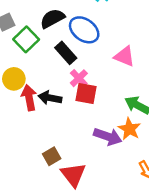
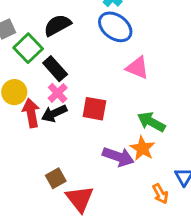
blue ellipse: (84, 30) -> (115, 27), moved
black rectangle: (66, 53) -> (55, 69), moved
pink cross: (79, 78) -> (58, 93), moved
black arrow: (50, 98) -> (54, 113), turned -35

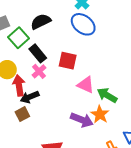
pink triangle: (137, 68) -> (86, 85), moved
red square: (94, 109) -> (68, 61), moved
black arrow: (54, 113) -> (30, 97), moved
brown square: (56, 178) -> (22, 114), moved

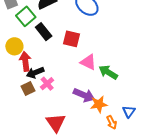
pink cross: (39, 71) -> (47, 84), moved
orange star: (100, 114) -> (99, 104), moved, turned 30

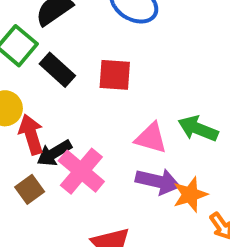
pink triangle: (88, 62) -> (151, 138), moved
pink cross: (47, 84) -> (81, 171), size x1.6
brown square: (28, 88) -> (30, 189), moved

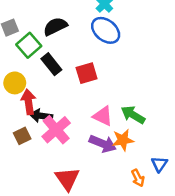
red square: (115, 75) -> (87, 73), turned -30
black arrow: (54, 153) -> (41, 116), turned 30
orange star: (190, 194) -> (123, 140), moved

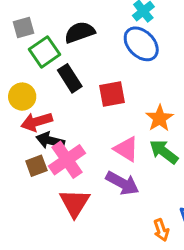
red arrow: (29, 102) -> (37, 122), turned -105
brown square: (22, 136) -> (36, 166), moved
orange star: (123, 140) -> (160, 118), moved, turned -30
red triangle: (67, 179) -> (75, 203), moved

